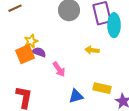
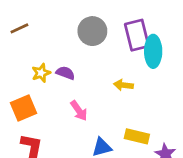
purple semicircle: (39, 52) -> (65, 73), moved
orange square: (25, 54) -> (24, 108), moved

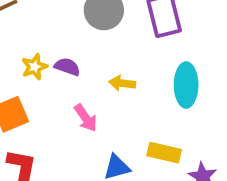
cyan ellipse: (153, 51) -> (186, 85), moved
yellow arrow: (123, 85) -> (122, 83), moved

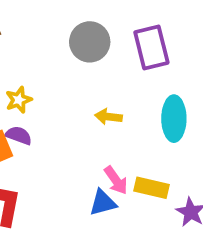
purple semicircle: (67, 67) -> (19, 135), moved
pink arrow: (86, 118) -> (116, 180), moved

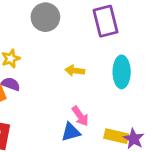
gray circle: (90, 42) -> (45, 17), moved
yellow rectangle: (151, 188) -> (116, 136), moved

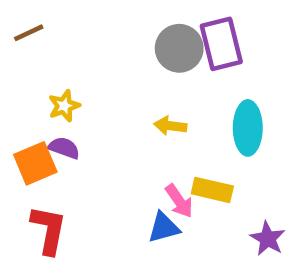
gray circle: (45, 17) -> (179, 48), moved
yellow rectangle: (116, 136) -> (212, 190), moved

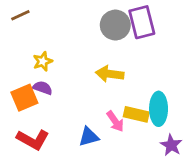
yellow arrow: (170, 126) -> (110, 74), size x1.4
cyan ellipse: (248, 128) -> (159, 109), moved
blue triangle: (164, 228) -> (89, 137), moved
red L-shape: (49, 230) -> (33, 140), turned 108

